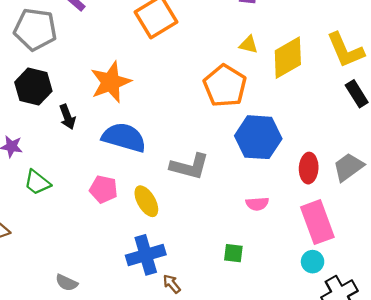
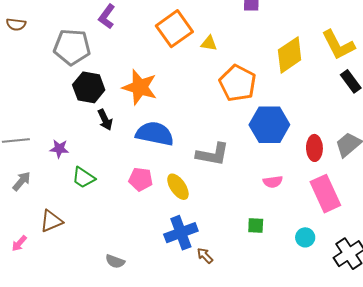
yellow triangle: (249, 45) -> (209, 43), moved
orange star: (111, 82) -> (140, 87), turned -30
black hexagon: (33, 87) -> (89, 87), moved
cyan circle: (313, 262) -> (305, 237), moved

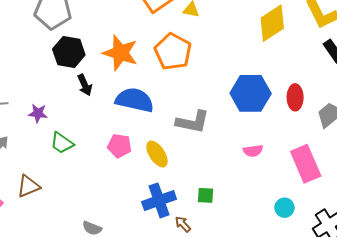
orange pentagon: (238, 83) -> (173, 52), moved
red ellipse: (314, 148) -> (295, 97), moved
green square: (256, 225) -> (205, 195), moved

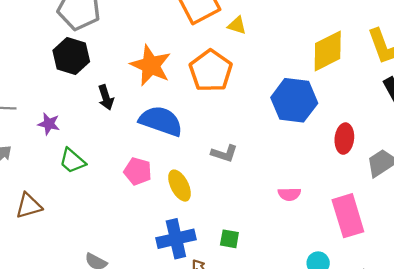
black hexagon: (69, 52) -> (71, 56), moved
blue hexagon: (251, 93) -> (294, 100), moved
gray L-shape: (193, 122) -> (224, 153), size x0.7

